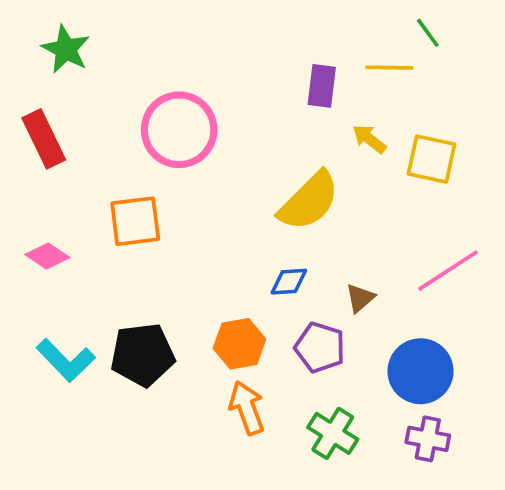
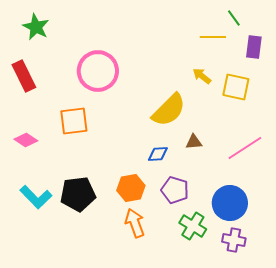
purple rectangle: (322, 86) -> (254, 47), moved
brown triangle: (360, 298) -> (194, 142), moved, turned 36
green cross: (333, 433) -> (193, 226), moved

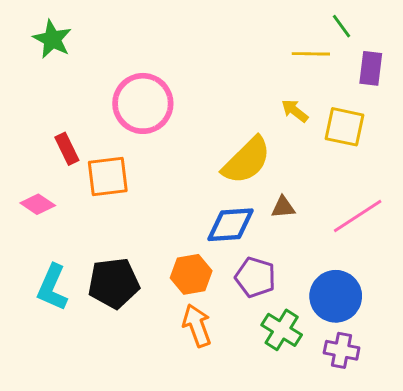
red rectangle: (24, 76) -> (67, 149), moved, size x0.7
blue diamond: (158, 154) -> (231, 225), size x1.6
cyan L-shape: (36, 197) -> (52, 288), turned 68

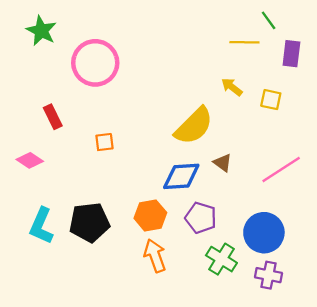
pink circle: (143, 103) -> (95, 63), moved
yellow square: (344, 127) -> (271, 100), size x0.7
orange square: (108, 177) -> (104, 142), moved, size x0.6
brown triangle: (283, 207) -> (223, 163), turned 42

